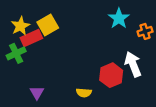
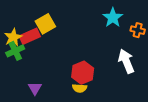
yellow star: (20, 26) -> (13, 37), moved
orange cross: (145, 31) -> (138, 30), turned 32
red hexagon: (111, 75) -> (83, 73), moved

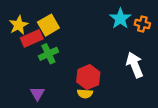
orange cross: (138, 30) -> (142, 24), moved
yellow star: (13, 37) -> (19, 25), moved
green cross: (15, 51) -> (48, 54), moved

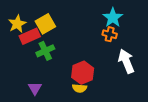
orange cross: (142, 24) -> (110, 34), moved

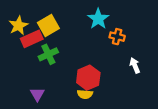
cyan star: (113, 18) -> (98, 19), moved
white arrow: (126, 61) -> (135, 65), size x0.6

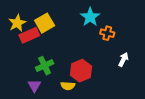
green cross: (48, 54) -> (45, 66), moved
white arrow: (135, 65) -> (123, 59), turned 48
yellow semicircle: (85, 94) -> (68, 86), moved

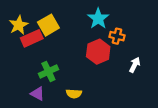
red hexagon: (81, 71) -> (98, 52), moved
purple triangle: (34, 86) -> (37, 94), turned -32

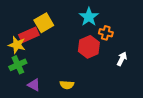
yellow star: (19, 25) -> (17, 45), moved, turned -30
green cross: (48, 72) -> (18, 65), moved

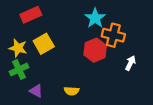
yellow square: (44, 23) -> (44, 44), moved
orange cross: (106, 33) -> (113, 35), size x1.5
red rectangle: (29, 35) -> (31, 15), moved

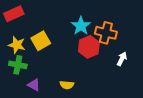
red rectangle: (31, 15) -> (14, 14), moved
cyan star: (95, 18) -> (81, 26), moved
green cross: (19, 69) -> (18, 65), turned 36

